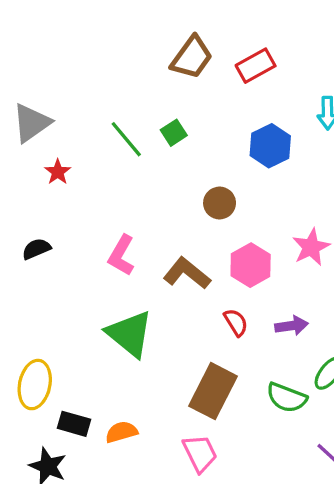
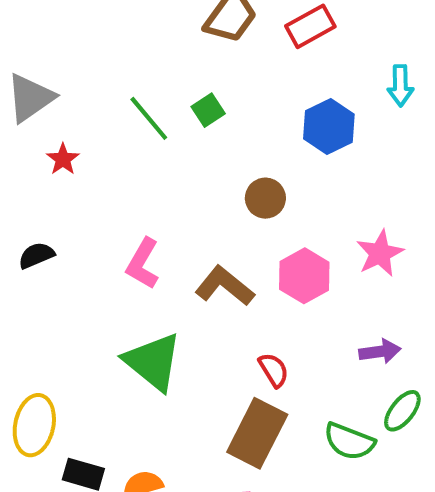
red semicircle: (236, 322) -> (274, 370), moved
purple arrow: (292, 326) -> (380, 351), moved

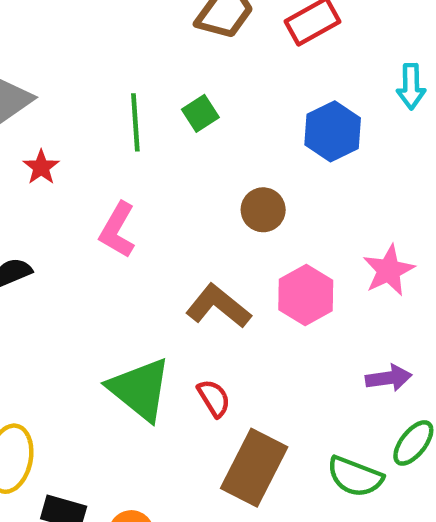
green line: (149, 118) -> (135, 122), turned 36
pink L-shape: (143, 264) -> (117, 230), moved
red semicircle: (274, 370) -> (214, 398), moved

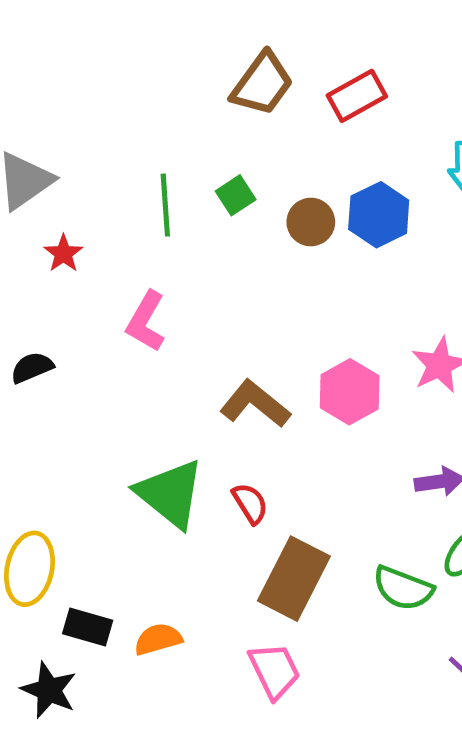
brown circle: (263, 210) -> (311, 222), moved

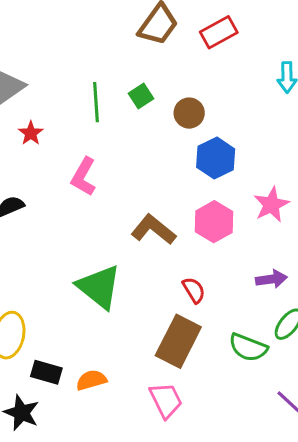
blue hexagon: (379, 215) -> (216, 158), moved
red semicircle: (250, 503) -> (194, 290), moved

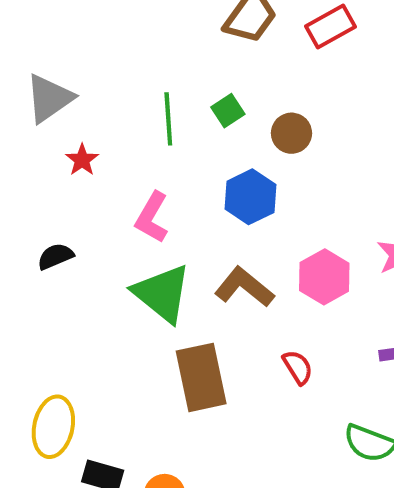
blue hexagon: (216, 158) -> (250, 197), moved
green triangle: (99, 287) -> (162, 293), moved
brown rectangle: (178, 341) -> (201, 377), moved, turned -39

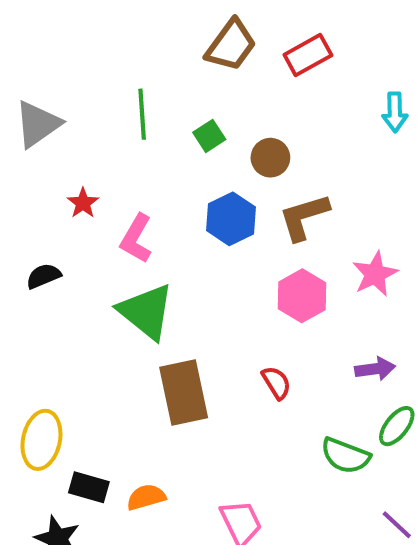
green line: (168, 119) -> (142, 114), moved
red star: (82, 160) -> (83, 203), moved
brown L-shape: (244, 287) -> (304, 217), moved, turned -56

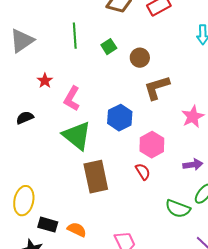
blue hexagon: (231, 219) -> (120, 118), moved
pink hexagon: (302, 296) -> (152, 145), moved
orange semicircle: (146, 497) -> (77, 230), turned 42

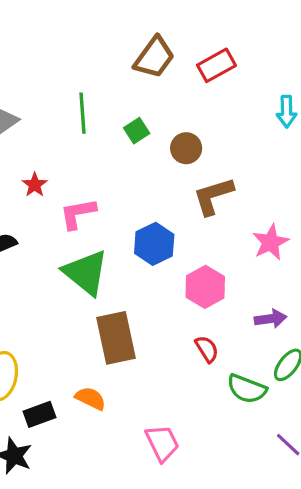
pink L-shape: (72, 99) -> (78, 214), turned 50
red semicircle: (143, 172) -> (207, 349), moved
black rectangle: (48, 225) -> (40, 414), turned -36
orange semicircle: (77, 230) -> (91, 398), moved

